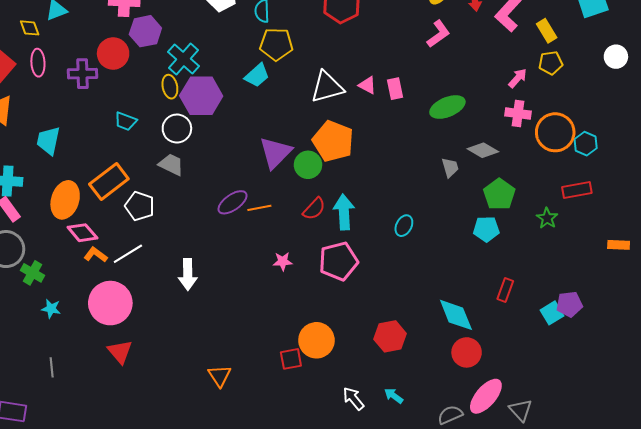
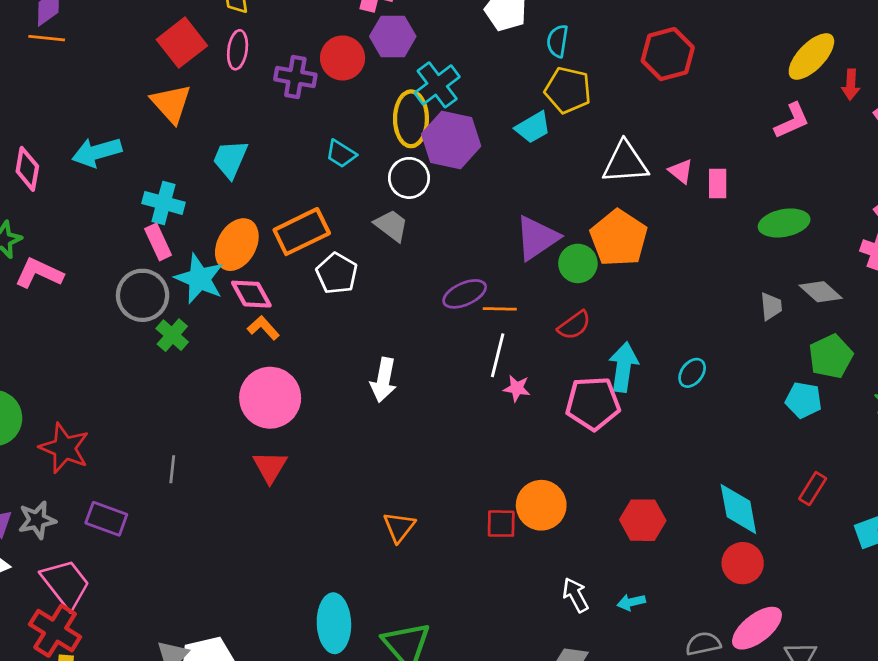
yellow ellipse: (170, 87) -> (411, 119), size x1.6
cyan arrow: (344, 212) -> (623, 367), moved
white line: (128, 254) -> (498, 355), moved, turned -56
cyan star: (51, 309) -> (199, 279), moved, size x1.8
cyan arrow: (394, 396) -> (631, 602), turned -60

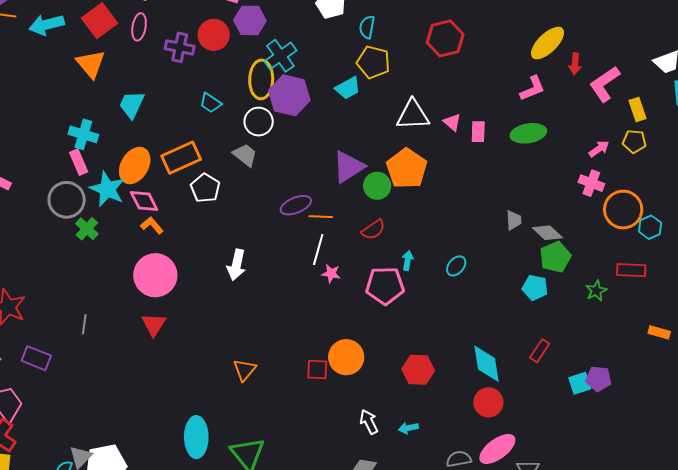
cyan arrow: (97, 152) -> (47, 25), moved
green ellipse: (784, 223) -> (528, 133), moved
gray diamond: (821, 292) -> (547, 233), moved
cyan arrow: (623, 367) -> (408, 260), size x0.6

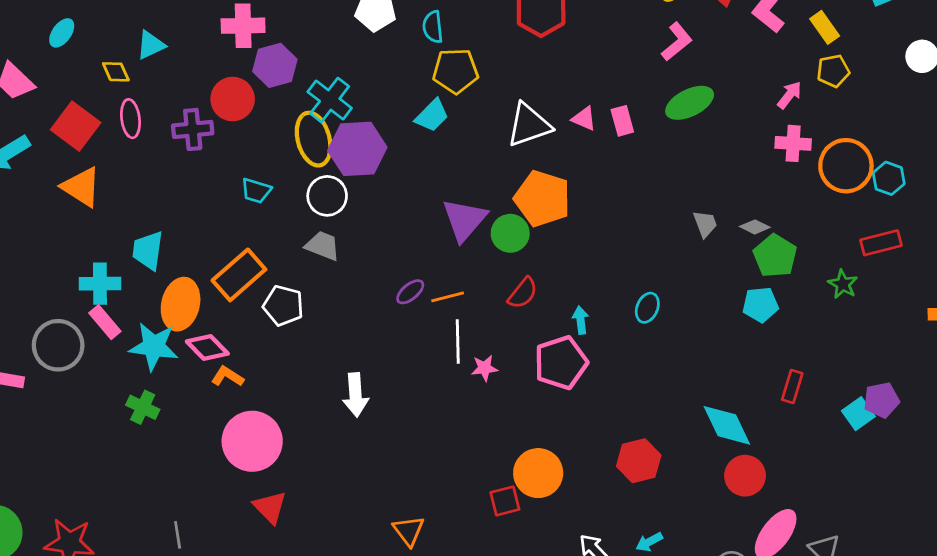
cyan trapezoid: (132, 105) -> (148, 251), moved
gray circle: (67, 200) -> (58, 345), moved
purple ellipse: (296, 205) -> (410, 292), size x0.7
gray diamond: (547, 233) -> (755, 227), size x0.7

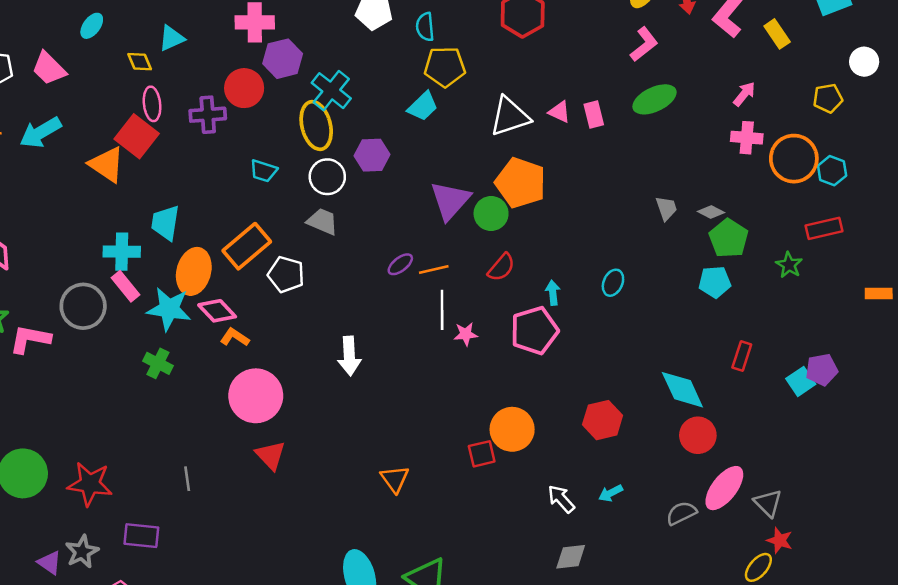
yellow pentagon: (833, 71) -> (828, 98), moved
red square: (76, 126) -> (137, 136), moved
purple hexagon: (357, 149) -> (372, 155), moved, size x0.7

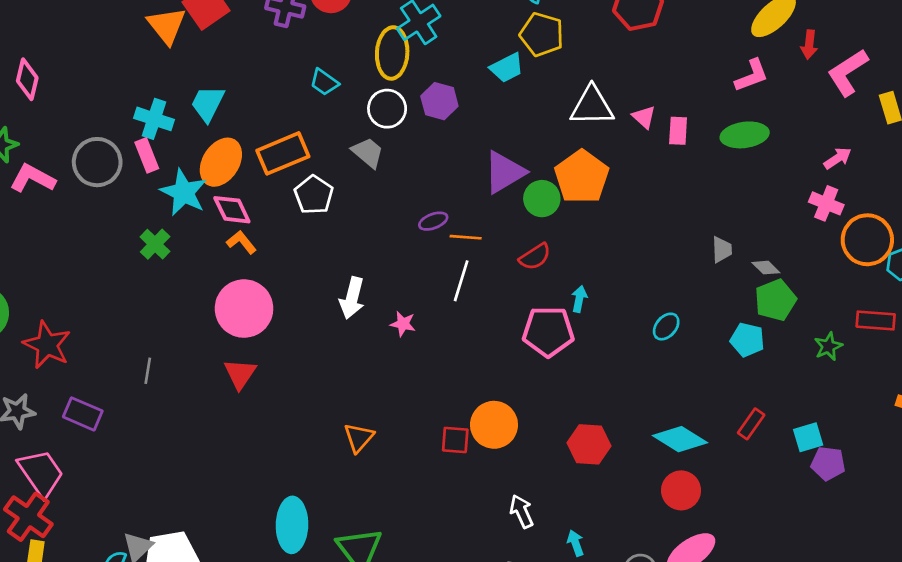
cyan ellipse: (613, 283) -> (666, 327), moved
pink star: (466, 334) -> (403, 324), moved
cyan square: (801, 381) -> (808, 437), moved
cyan diamond: (682, 390) -> (680, 439), turned -51
cyan arrow: (611, 493) -> (576, 543), moved, turned 80

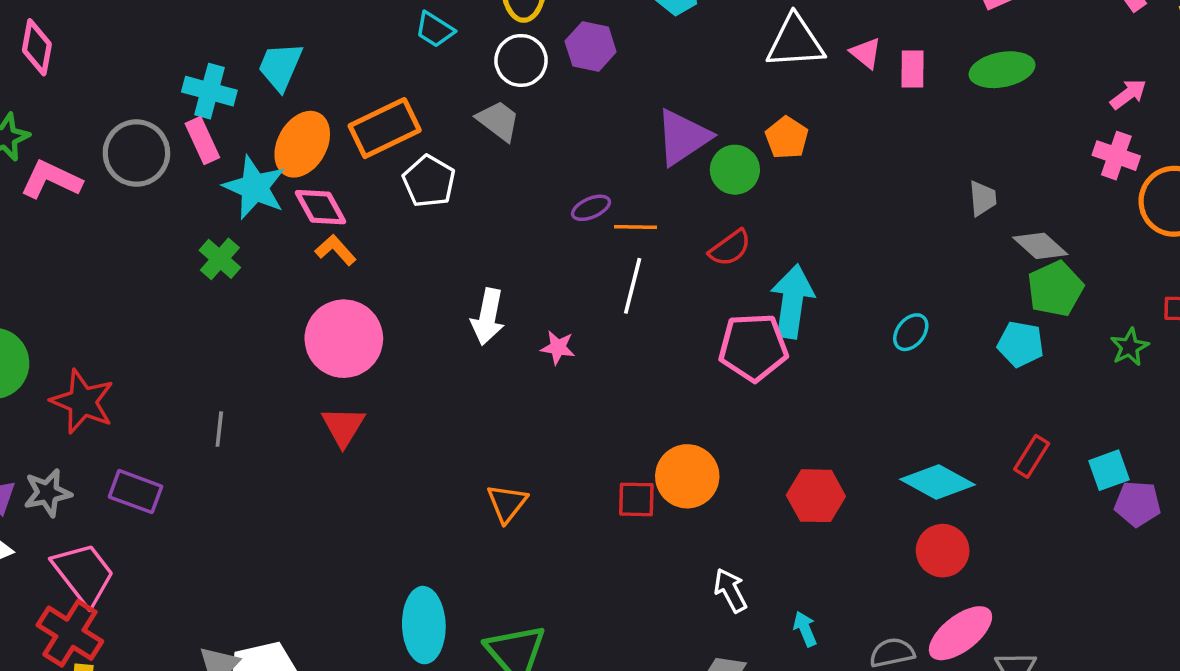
orange pentagon: (582, 177) -> (787, 138), size x0.6
gray trapezoid: (722, 250) -> (983, 198), moved
gray diamond: (766, 268) -> (1040, 246), size x1.4
cyan arrow: (579, 299) -> (792, 301), size x2.0

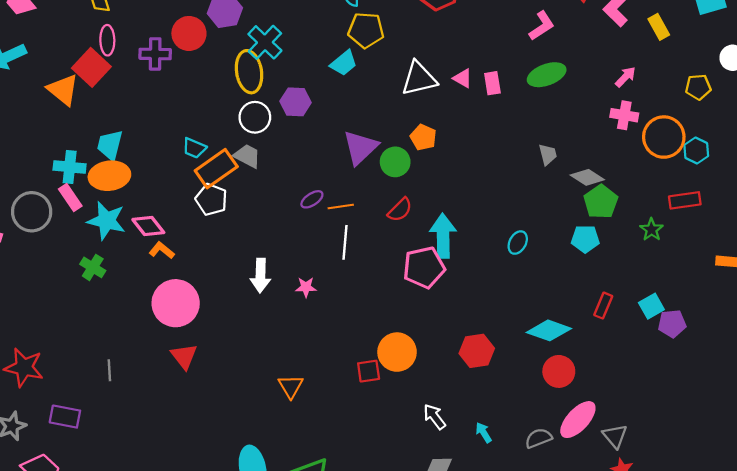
cyan trapezoid: (435, 30) -> (194, 148), moved
orange rectangle: (385, 128) -> (216, 169), moved
orange ellipse: (302, 144) -> (109, 176), moved, turned 63

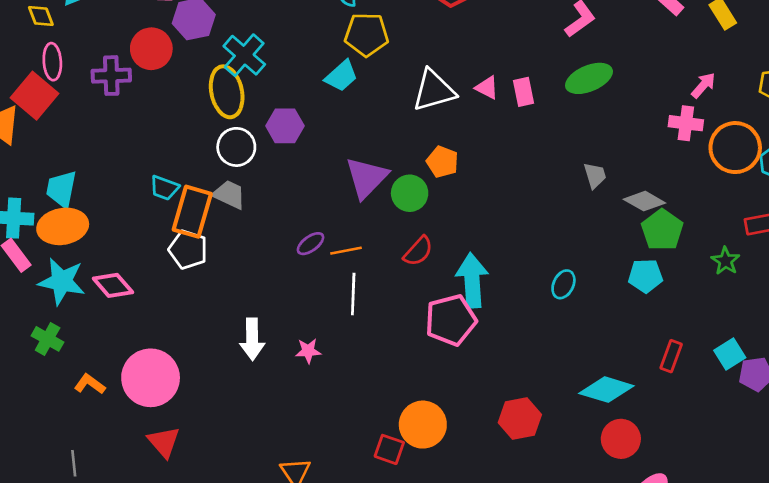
pink arrow: (625, 77) -> (703, 85), moved
orange rectangle: (216, 169) -> (192, 212), turned -36
orange L-shape: (162, 250) -> (90, 384), moved
red square: (369, 371) -> (389, 449), turned 30

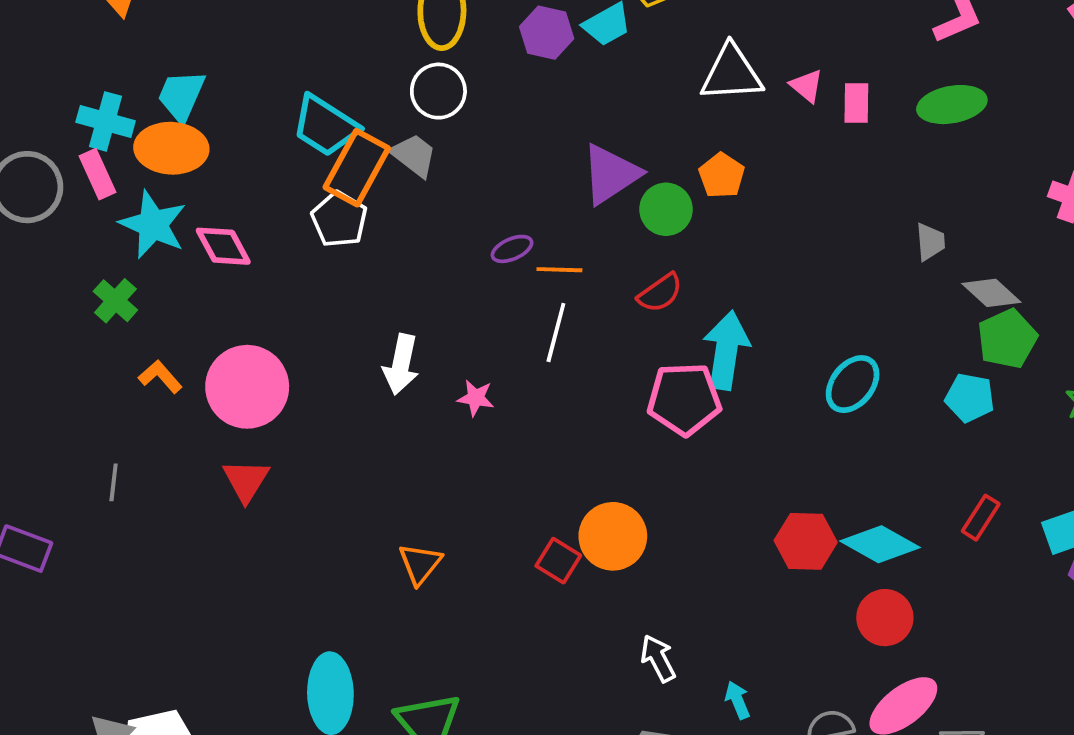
purple hexagon: (285, 126) -> (547, 33), moved
cyan trapezoid: (164, 188) -> (325, 126), size x1.6
cyan ellipse: (563, 284) -> (853, 384), size x1.4
red hexagon: (520, 419) -> (806, 541), moved

